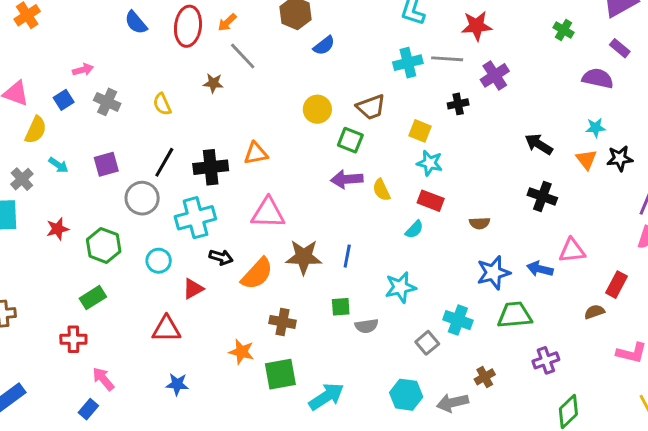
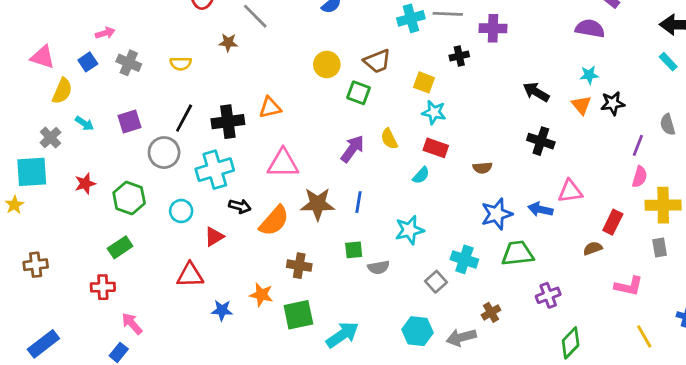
purple cross: (495, 75) -> (493, 28), turned 36
yellow semicircle: (162, 104) -> (181, 64), turned -65
purple arrow: (347, 179) -> (352, 149), moved, turned 132
blue star: (177, 384) -> (222, 310), moved

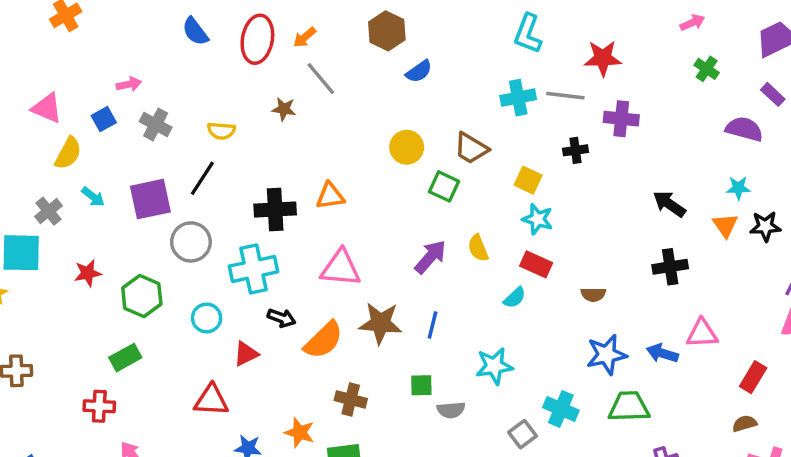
brown trapezoid: (377, 61) -> (471, 148), turned 48
black line: (184, 118) -> (202, 178), moved
purple square: (129, 122) -> (150, 199), size x1.4
black cross: (541, 141) -> (670, 267), turned -32
brown semicircle: (593, 248) -> (745, 424), moved

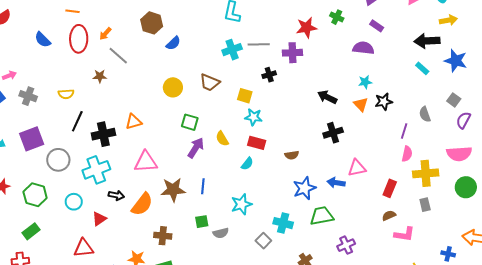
red star: (603, 58) -> (307, 28), moved
black line: (202, 178) -> (77, 121), moved
green square: (444, 186) -> (190, 122), moved

